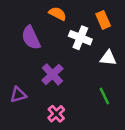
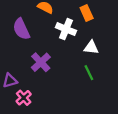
green line: (104, 96) -> (89, 73), moved
pink cross: (56, 114) -> (24, 98), moved

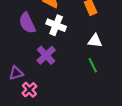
white cross: (66, 29) -> (56, 25), moved

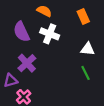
purple cross: (46, 55) -> (27, 63), moved

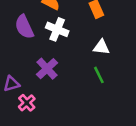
purple cross: (27, 63) -> (47, 69), moved

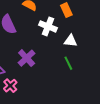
white cross: (57, 29) -> (48, 26), moved

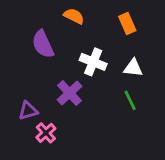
white cross: (48, 26) -> (93, 62), moved

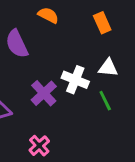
white cross: (93, 62) -> (75, 80), moved
pink cross: (46, 133) -> (39, 146), moved

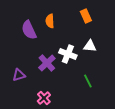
orange semicircle: (48, 15) -> (50, 21), moved, turned -120
green line: (105, 101) -> (88, 81), moved

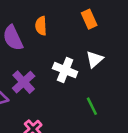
white triangle: (90, 46) -> (95, 59), turned -48
purple cross: (47, 63) -> (24, 82), moved

